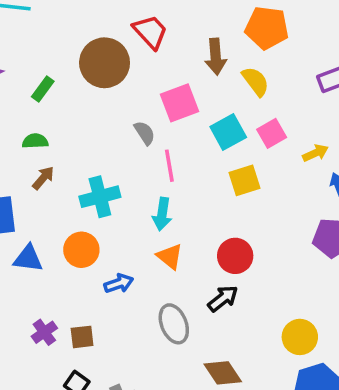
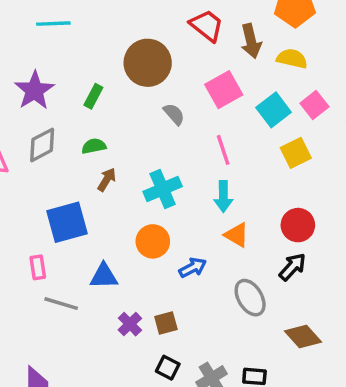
red trapezoid: (150, 32) -> (207, 26), moved
yellow semicircle: (256, 81) -> (292, 59), turned -32
gray semicircle: (145, 133) -> (174, 114), moved
blue triangle: (28, 258) -> (104, 276), moved

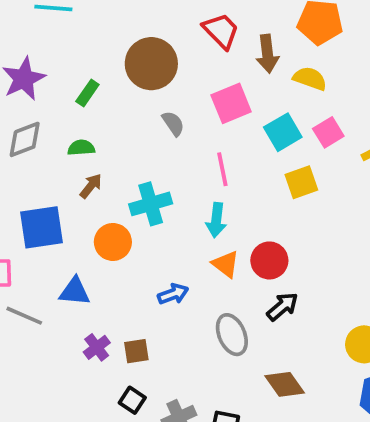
red circle: (298, 225) -> (269, 260), moved
orange circle: (153, 241) -> (113, 242), moved

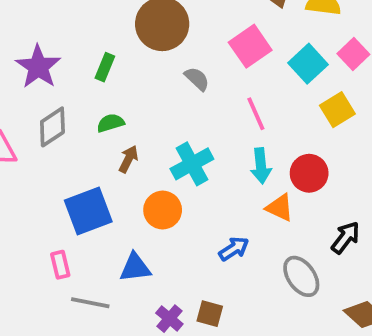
red circle: (269, 260) -> (309, 173), moved
brown square: (136, 351) -> (210, 314), turned 36

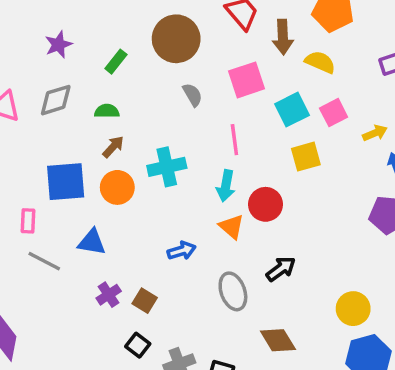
purple star: (38, 67) -> (59, 45), size x0.7
orange circle: (163, 210) -> (117, 187), moved

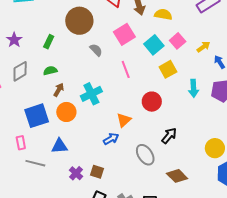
cyan arrow: (226, 186) -> (193, 88), moved
orange triangle: (232, 227) -> (124, 120), moved, turned 49

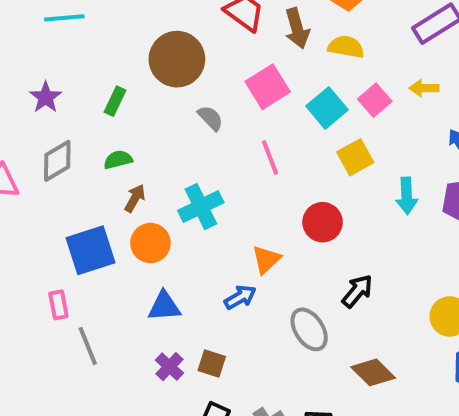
yellow arrow: (203, 47) -> (424, 88), moved, turned -144
blue triangle: (60, 146) -> (164, 306), moved
gray line: (35, 163) -> (88, 346), turned 54

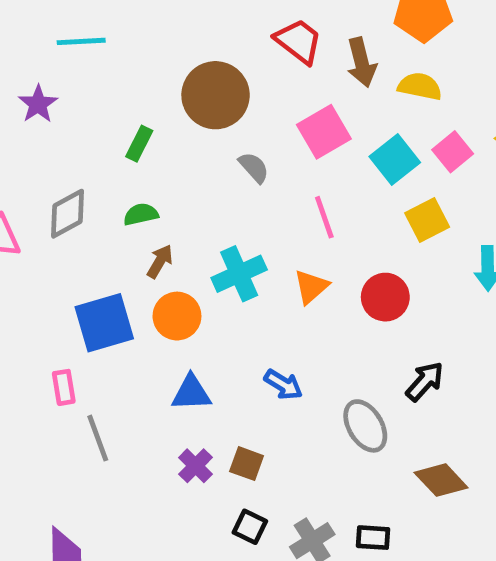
purple star: (46, 97) -> (38, 104), moved
orange triangle: (266, 259) -> (311, 287), moved
blue arrow: (240, 297) -> (283, 385), turned 60

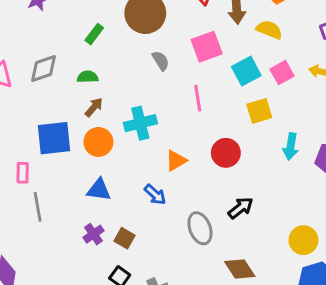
orange triangle: (311, 287) -> (176, 161), moved

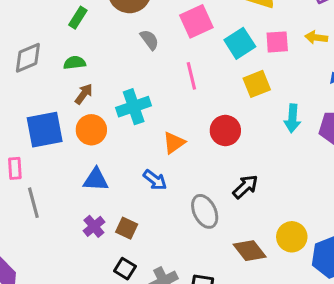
pink square: (282, 73) -> (277, 42), turned 30
yellow circle: (303, 240) -> (292, 237), moved

